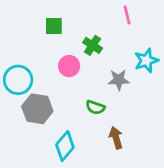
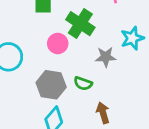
green cross: (93, 45) -> (80, 24), size x1.5
gray hexagon: (37, 109) -> (51, 85), moved

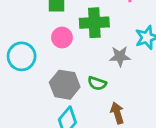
green cross: (80, 24) -> (94, 23), turned -36
pink circle: (58, 43) -> (62, 38), moved

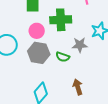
green semicircle: (97, 83) -> (63, 57), moved
gray hexagon: (65, 85) -> (39, 53), moved

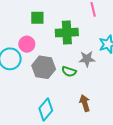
pink circle: (37, 31) -> (27, 44), moved

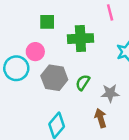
gray star: (87, 59) -> (110, 93), moved
green semicircle: (69, 72) -> (83, 82), turned 104

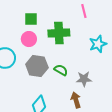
pink circle: (35, 52) -> (29, 39), moved
green semicircle: (83, 82) -> (61, 70), turned 88

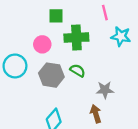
green square: (31, 19) -> (56, 16), moved
cyan star: (98, 44) -> (121, 36), moved, turned 30
green semicircle: (61, 70) -> (78, 71), moved

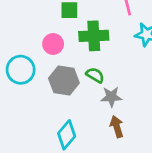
gray star: (105, 90) -> (111, 97), moved

